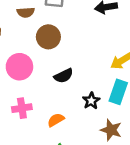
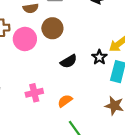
pink circle: (19, 67) -> (25, 39), moved
black star: (91, 101) -> (99, 57), moved

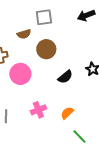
pink circle: (25, 39) -> (20, 74), moved

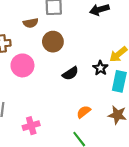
pink cross: (38, 110) -> (31, 126), moved
orange semicircle: (67, 113) -> (84, 112), moved

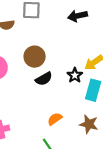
brown circle: (53, 42) -> (35, 57), moved

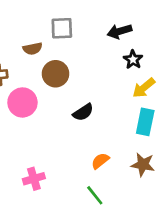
brown circle: (35, 57) -> (56, 74), moved
black star: (75, 75) -> (133, 60), moved

